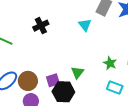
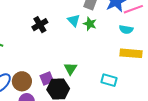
black cross: (41, 26) -> (40, 25), moved
green star: (110, 63) -> (90, 24), moved

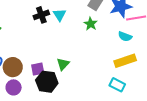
cyan triangle: (74, 20) -> (60, 15), moved
yellow rectangle: (131, 53) -> (125, 61), turned -35
cyan rectangle: (109, 80) -> (117, 85), moved

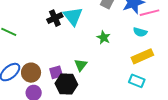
cyan triangle: (60, 15) -> (73, 16), size x1.5
green star: (91, 24) -> (104, 38), moved

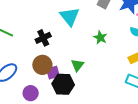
black cross: (55, 18) -> (43, 38), moved
brown circle: (31, 73) -> (42, 65), moved

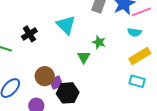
black cross: (43, 38) -> (29, 34), moved
green triangle: (77, 65) -> (84, 57), moved

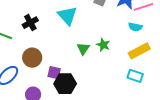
green star: (99, 42) -> (103, 45), moved
brown circle: (45, 76) -> (32, 58), moved
purple square: (56, 83) -> (54, 73), turned 32

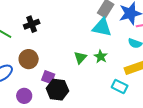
cyan triangle: (67, 16) -> (102, 27), moved, turned -45
cyan rectangle: (135, 76) -> (120, 87), moved

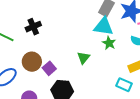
green star: (101, 56) -> (109, 43), moved
purple square: (48, 77) -> (49, 68), moved, turned 32

